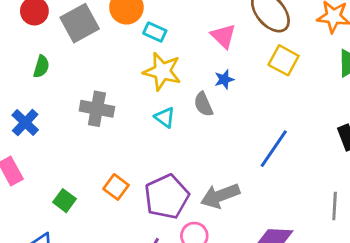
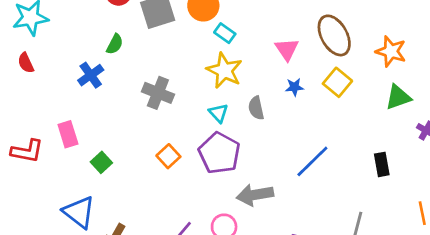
blue star: (224, 79) -> (294, 87), moved
blue cross: (25, 123) -> (91, 75), moved
orange square: (116, 187) -> (168, 156), moved
purple pentagon: (167, 197) -> (219, 153), moved, turned -30
green square: (65, 201) -> (101, 162), moved

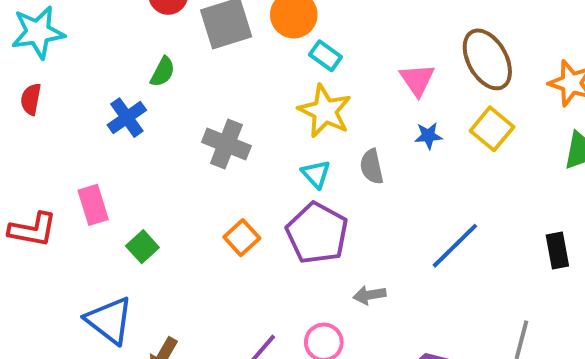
red semicircle: (26, 63) -> (31, 99), turned 35
gray arrow: (255, 195) -> (369, 295), size x0.6

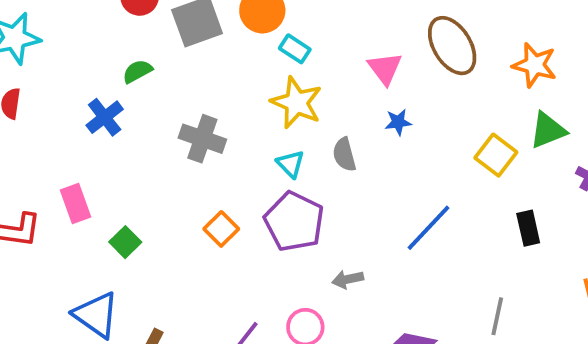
green semicircle: (163, 72) -> (137, 71), turned -144
yellow square: (492, 129) -> (496, 155), moved

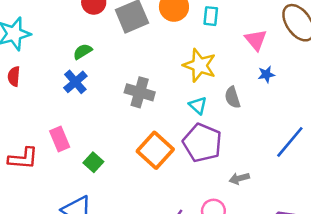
cyan rectangle: (295, 49) -> (211, 16), moved, turned 66
green semicircle: (137, 71) -> (83, 52), moved
orange square: (221, 229) -> (155, 150), size x1.6

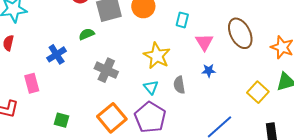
cyan rectangle: (211, 16) -> (182, 20), moved
green semicircle: (83, 52) -> (87, 34), moved
pink rectangle: (60, 139) -> (32, 83), moved
green square: (93, 162) -> (61, 120), turned -35

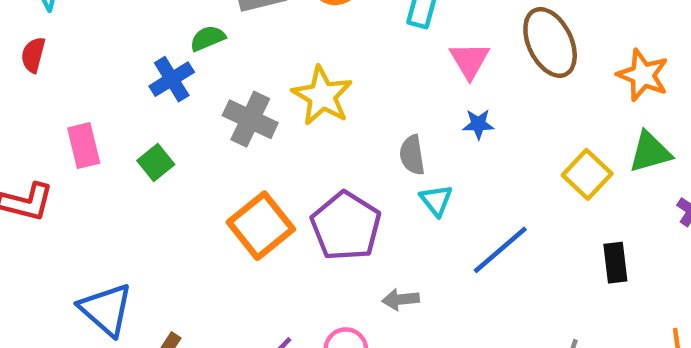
blue cross: (57, 54) -> (172, 79), moved
yellow star: (157, 56) -> (322, 96), moved
cyan triangle: (151, 87) -> (436, 200), moved
green square: (61, 120) -> (156, 163), moved, turned 35

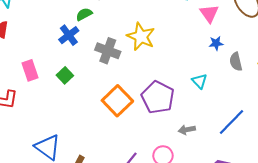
gray semicircle: (412, 155) -> (236, 62), moved
blue line: (500, 250) -> (231, 122), moved

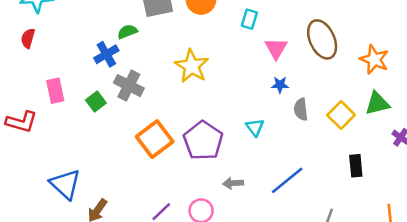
gray cross: (108, 51) -> (129, 86), moved

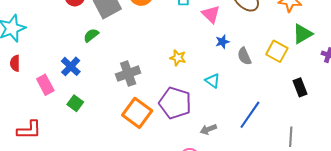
blue cross: (106, 54) -> (71, 66), moved
yellow star: (192, 66) -> (178, 58), moved, size x0.6
gray cross: (129, 86) -> (128, 74), moved, turned -30
pink rectangle: (55, 91) -> (45, 85), moved
green square: (96, 101) -> (75, 103), moved

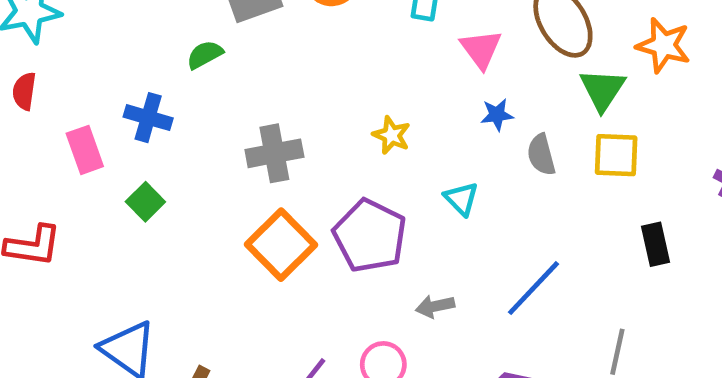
green triangle: (302, 34) -> (602, 89), moved, turned -35
yellow square: (277, 51) -> (616, 155), turned -35
blue cross: (71, 66) -> (148, 118), turned -36

